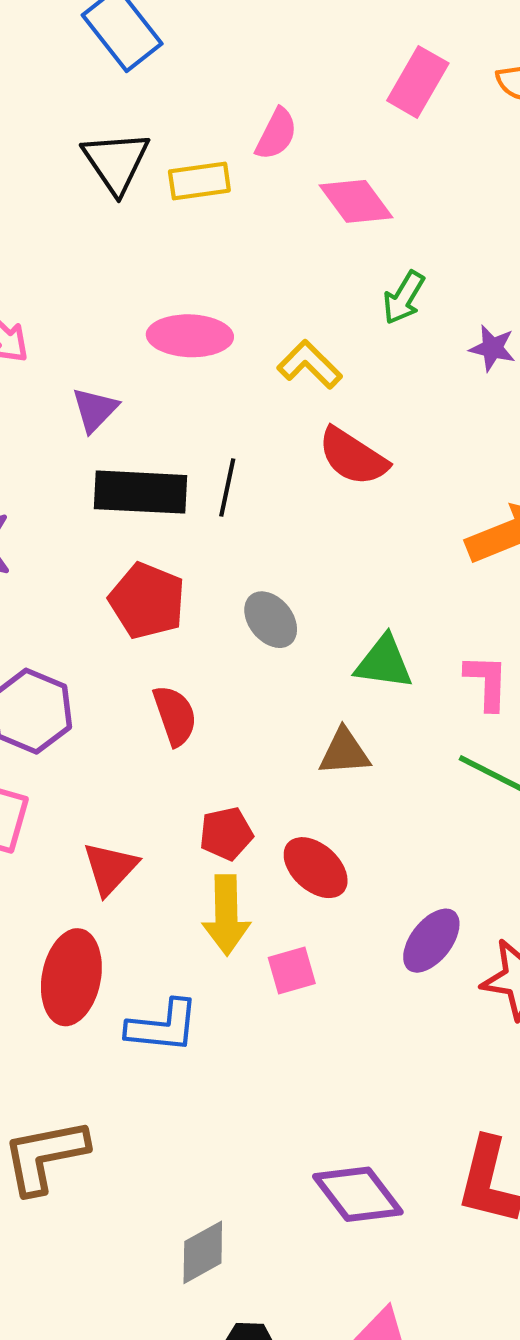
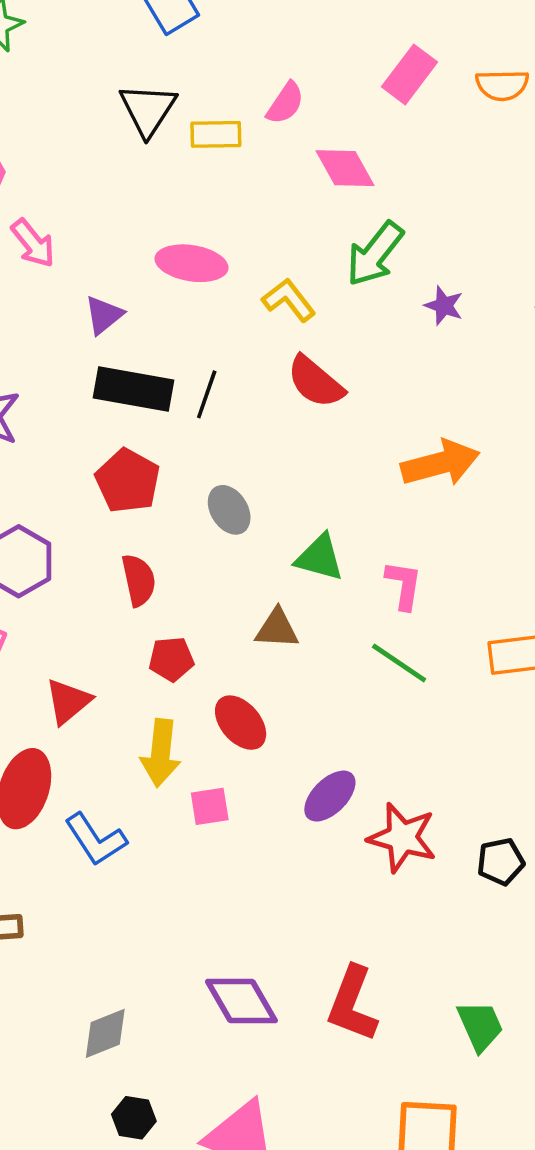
green arrow: (404, 298) -> (375, 254), size x1.5
red pentagon: (226, 834) -> (171, 659), moved
blue L-shape: (163, 1026) -> (96, 839), turned 44

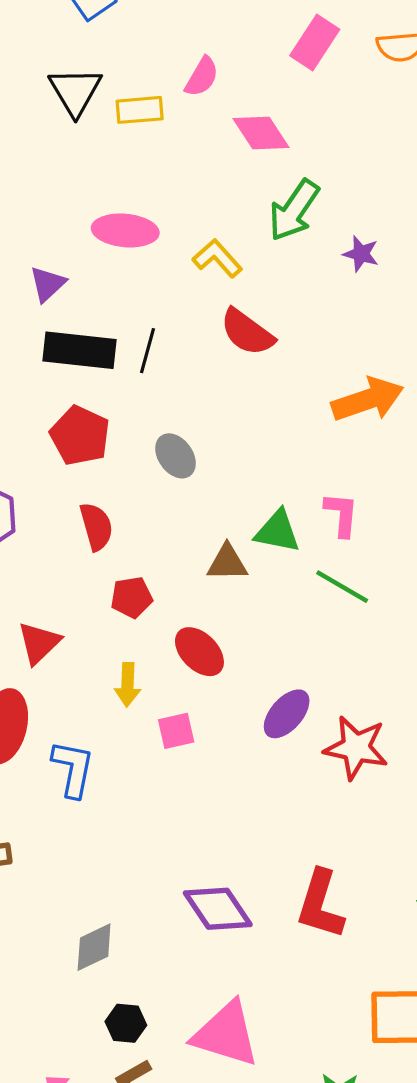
green triangle: (320, 558) -> (277, 531), moved
yellow arrow: (161, 753) -> (128, 685), size x0.7
blue L-shape: (96, 839) -> (73, 769), turned -132

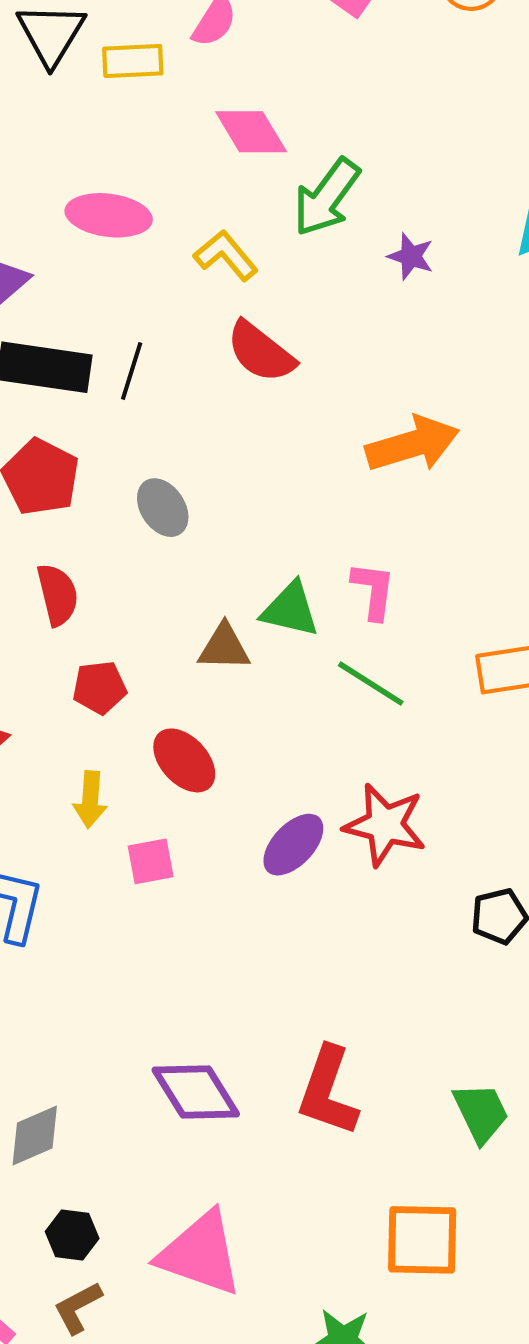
pink diamond: (261, 133) -> (251, 132), moved
red star: (356, 748) -> (385, 825), moved

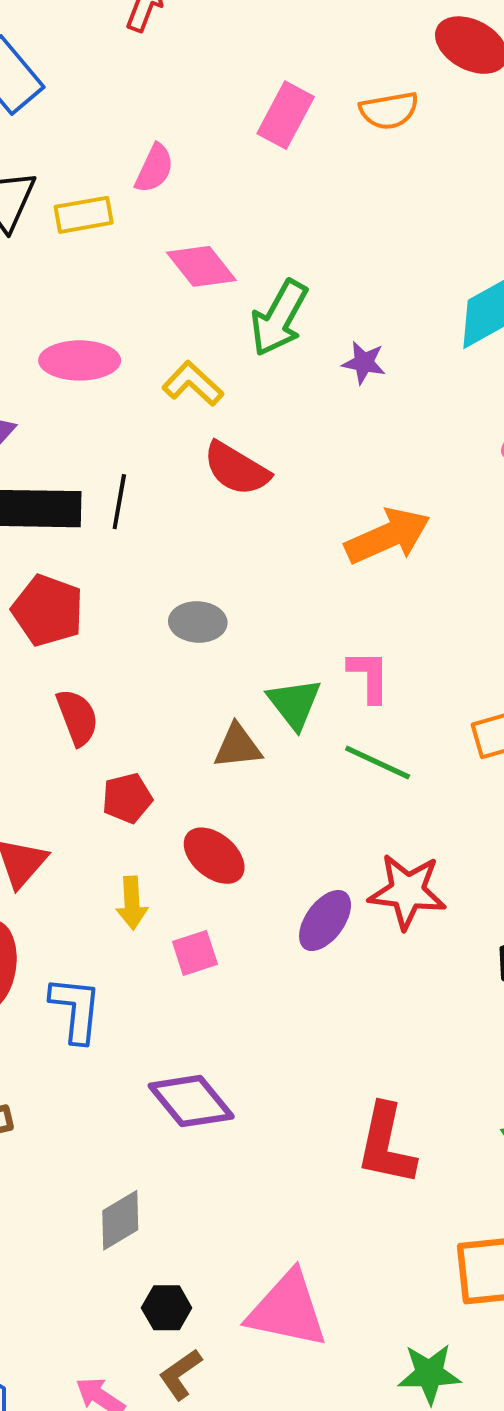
gray ellipse: (163, 508) -> (198, 622), moved, turned -46
green triangle: (290, 609) -> (294, 703), turned 46
purple diamond: (196, 1092) -> (191, 1101), moved

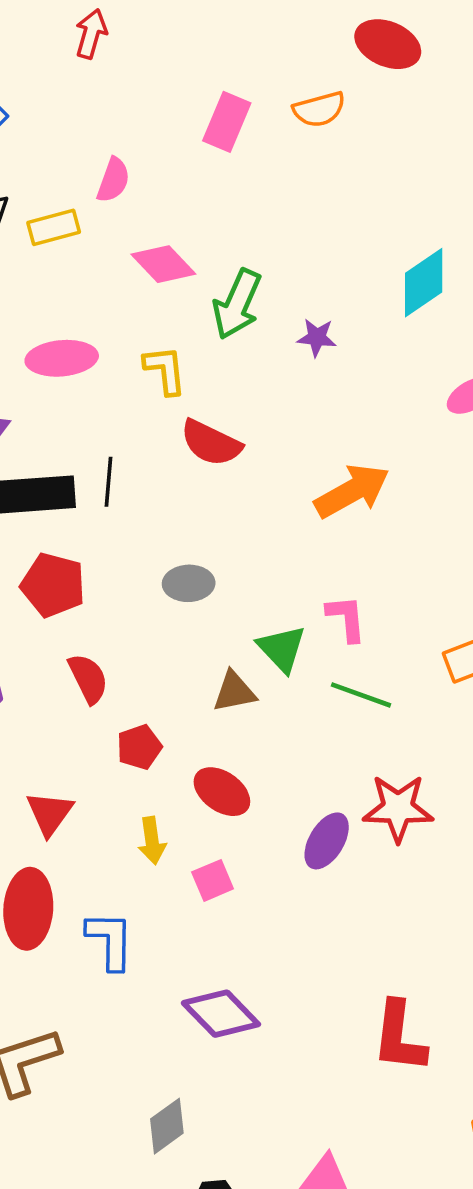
yellow L-shape: (193, 384) -> (165, 370), turned 46

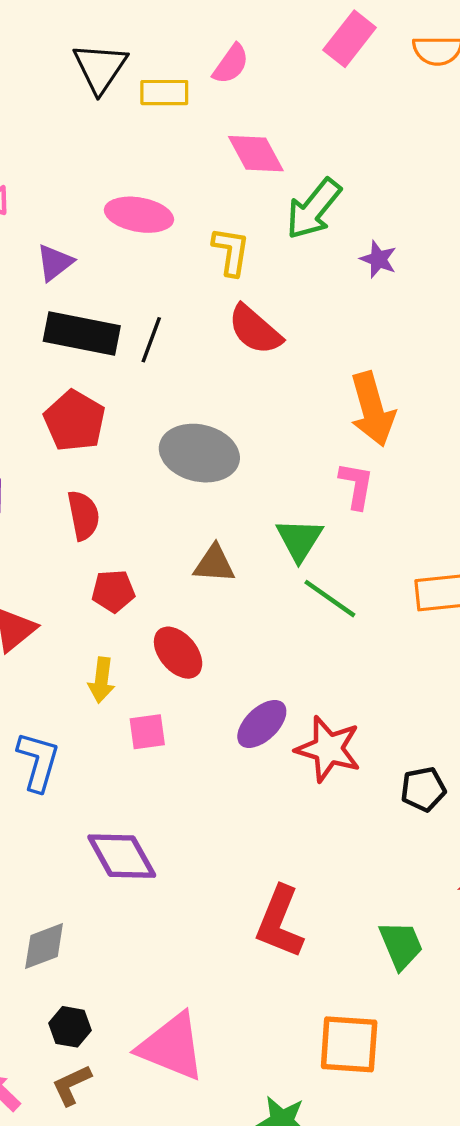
orange arrow: (352, 491) -> (372, 409), turned 88
gray ellipse: (189, 583) -> (199, 453), size x1.6
pink L-shape: (346, 618) -> (356, 485), moved
green triangle: (282, 649) -> (299, 540), moved
red star: (398, 808) -> (328, 749), moved

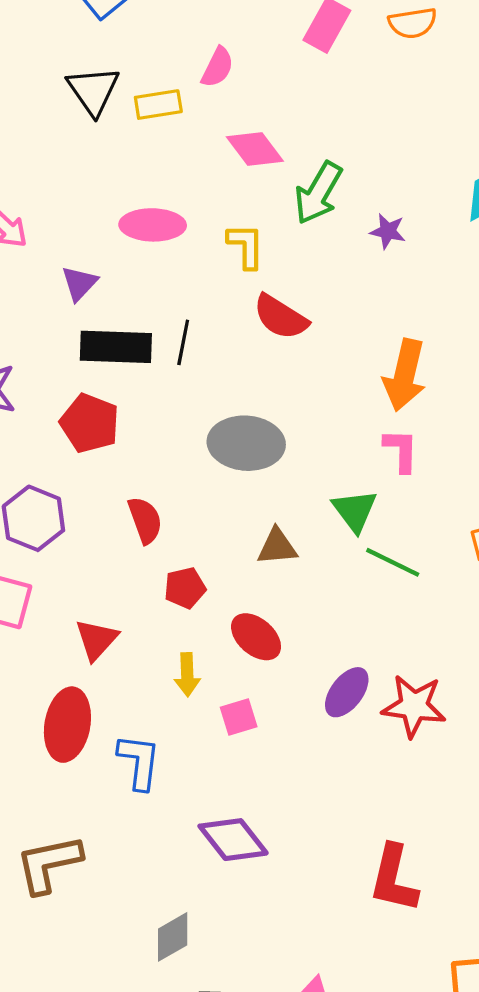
orange arrow: (372, 409) -> (405, 375), turned 38
red pentagon: (75, 421) -> (90, 423), moved

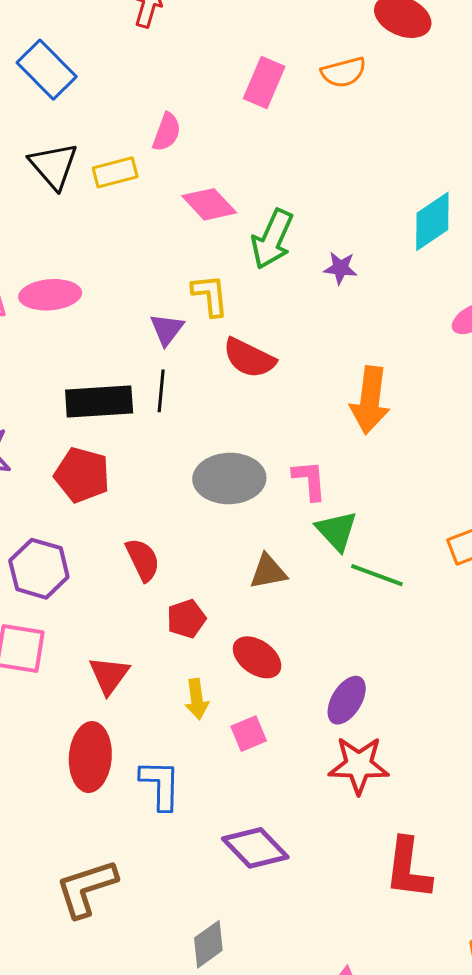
pink ellipse: (153, 225) -> (50, 295), moved
purple triangle: (79, 283) -> (167, 329), moved
pink L-shape: (401, 450) -> (310, 480), moved
red star: (414, 706) -> (359, 765), moved

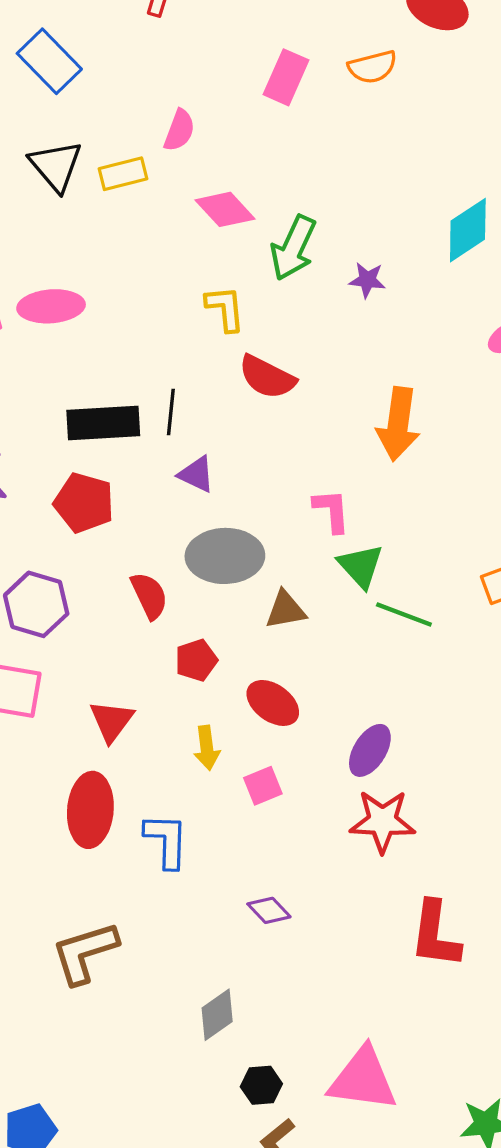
purple triangle: (167, 329) -> (197, 474), moved, turned -42
gray ellipse: (229, 478) -> (225, 556), moved
purple diamond: (255, 848) -> (269, 910), size x0.6

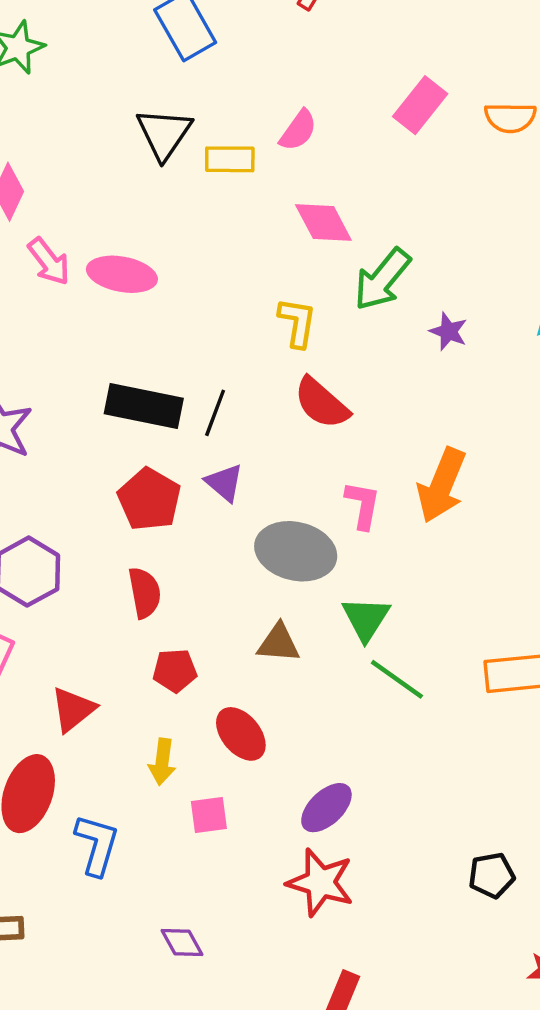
red pentagon: (84, 503) -> (149, 499), moved
pink L-shape: (332, 511) -> (363, 505), moved
gray ellipse: (225, 556) -> (296, 551), moved

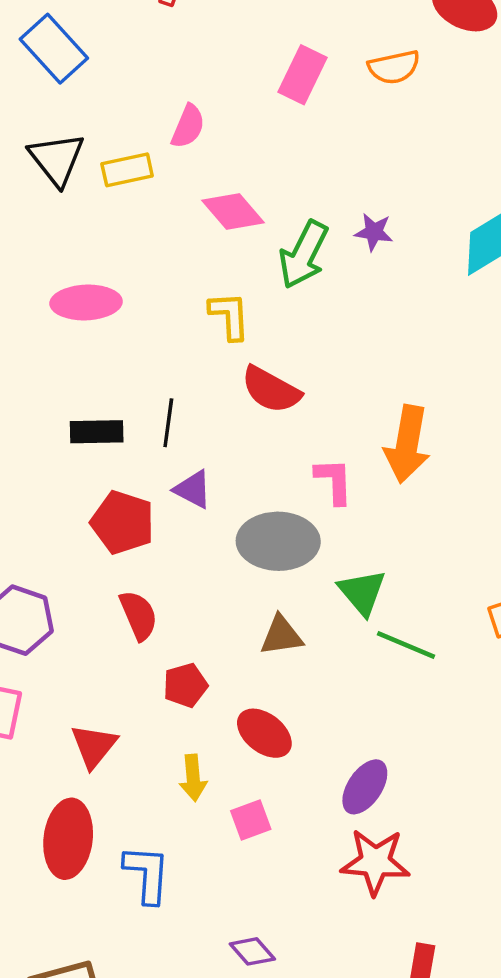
pink ellipse: (122, 274) -> (86, 302), moved
purple star: (449, 331) -> (374, 232), moved
black rectangle: (144, 406) -> (97, 432), size x0.7

